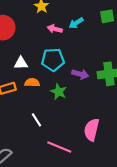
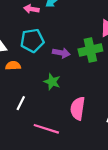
green star: (59, 92) -> (52, 82), moved
white line: (37, 120) -> (21, 103), turned 64

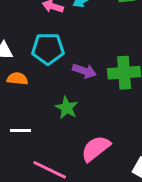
white line: (21, 103) -> (20, 131), turned 56
pink semicircle: (78, 108) -> (96, 149), turned 35

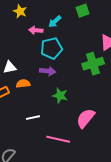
cyan pentagon: (48, 49) -> (51, 48), moved
purple arrow: (84, 71) -> (48, 71), moved

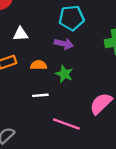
orange semicircle: (23, 84) -> (39, 65), moved
green star: (60, 96) -> (64, 74), moved

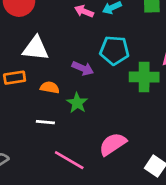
cyan pentagon: (72, 18) -> (114, 50), moved
white triangle: (21, 34) -> (36, 48), size x1.5

